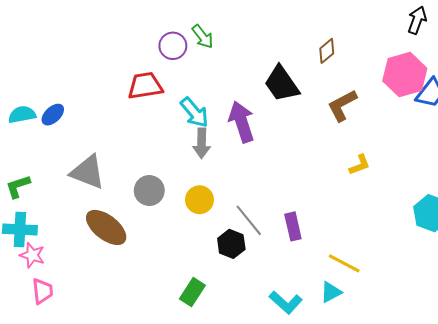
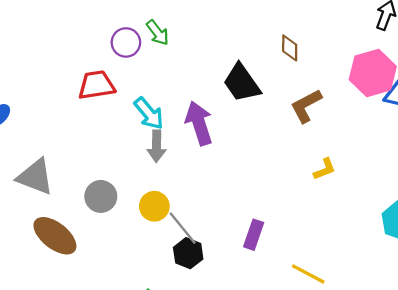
brown diamond: (327, 51) -> (290, 48), turned -50
gray line: (249, 220) -> (183, 228), moved
purple rectangle: (293, 226) -> (254, 235), turned 32

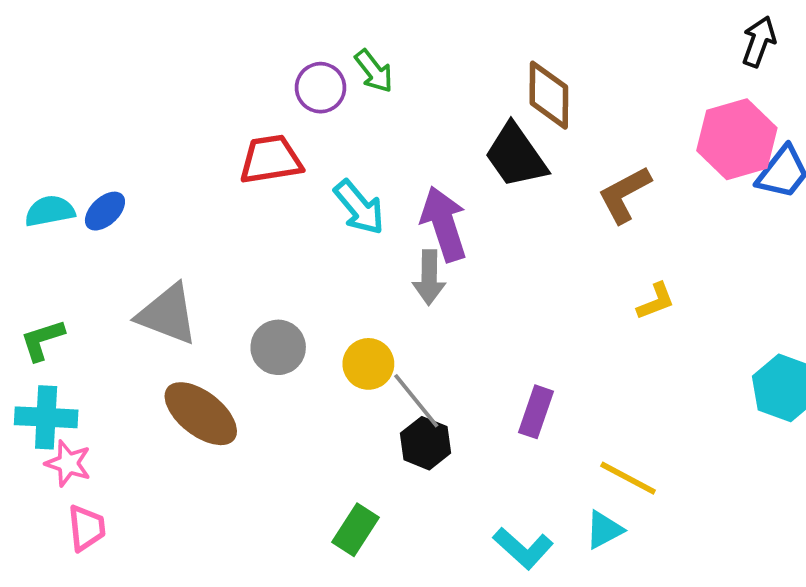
brown diamond: (290, 48) -> (549, 95), moved, size x1.5
gray arrow: (156, 146) -> (429, 277), moved

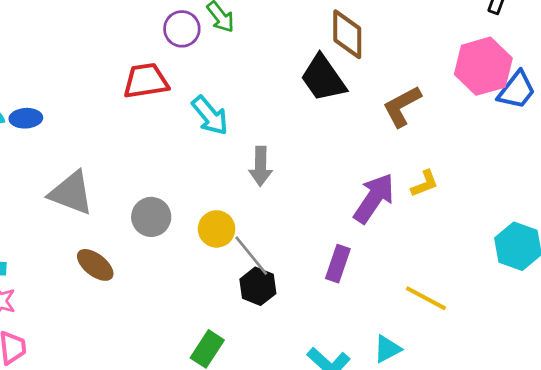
blue ellipse: (105, 211) -> (26, 118), turned 40
purple arrow: (444, 224) -> (374, 198), moved, turned 52
brown ellipse: (201, 414) -> (95, 265), size x0.7
yellow line: (628, 478) -> (426, 298), moved

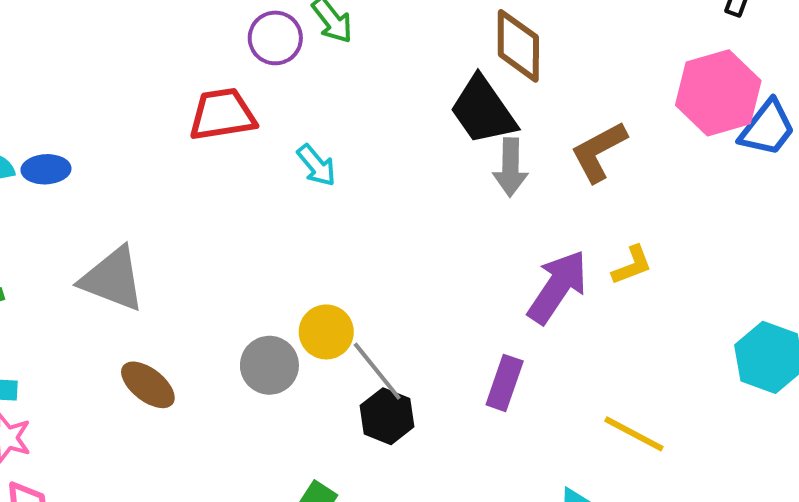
cyan arrow: (210, 116) -> (316, 165), size x0.7
gray arrow: (261, 166) -> (510, 167), moved
gray circle: (151, 217) -> (269, 365), moved

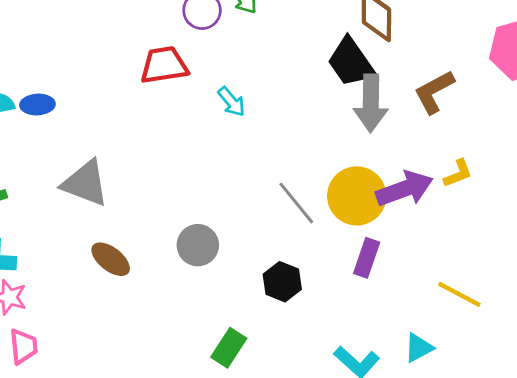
gray arrow: (510, 167) -> (371, 103), size x1.4
purple arrow: (557, 287) -> (405, 189), turned 36
yellow circle: (326, 332) -> (357, 196), moved, size x1.5
gray line: (377, 371) -> (296, 203), moved

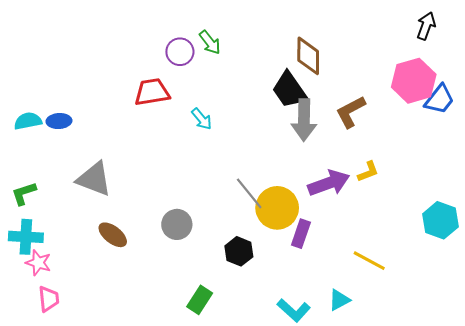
yellow circle: (357, 196) -> (277, 208), moved

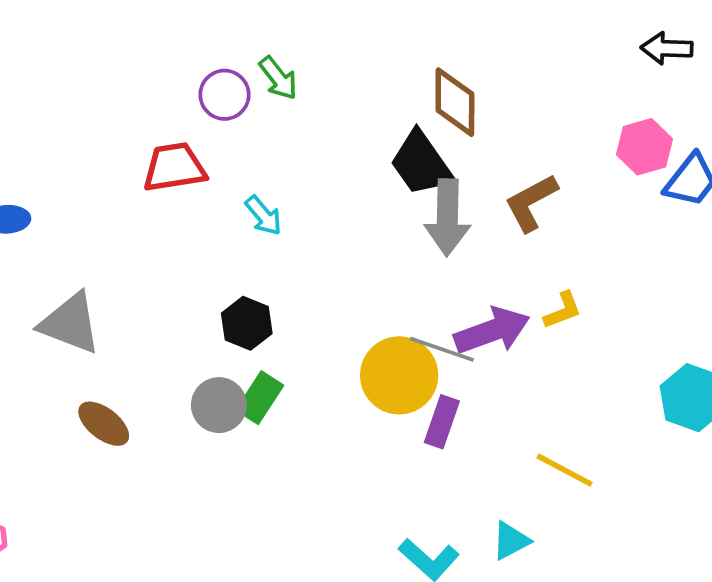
black arrow: (426, 26) -> (667, 48), turned -108
pink hexagon: (414, 81) -> (644, 147), size x0.7
gray line: (249, 193) -> (442, 349), moved, turned -32
black hexagon: (239, 251) -> (247, 323), moved
green rectangle: (200, 300) -> (260, 398), moved

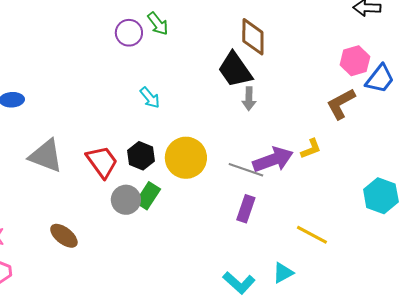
red trapezoid: (174, 167) -> (102, 162), moved, turned 63
brown L-shape: (531, 203) -> (341, 104), moved
gray arrow: (447, 217) -> (249, 99), size x0.6
yellow circle: (399, 375) -> (186, 158), moved
brown ellipse: (104, 424) -> (64, 236), moved

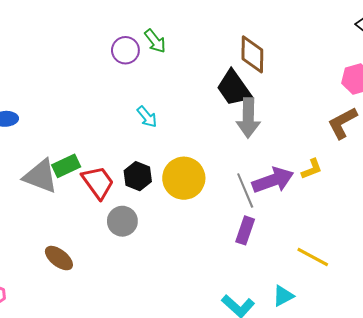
gray arrow: (249, 99) -> (248, 118), size x1.6
gray line: (246, 170) -> (245, 190), turned 48
green rectangle: (148, 196) -> (66, 166), moved, turned 32

